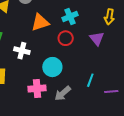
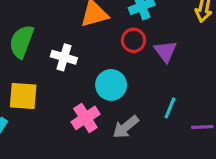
purple triangle: (97, 39) -> (165, 51), moved
pink cross: (37, 89) -> (85, 118), turned -30

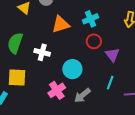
red circle: (134, 40) -> (94, 41), moved
purple triangle: (165, 51) -> (112, 55), moved

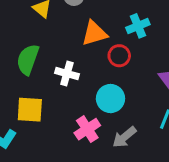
red circle: (94, 41) -> (119, 56), moved

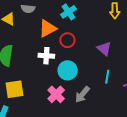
cyan cross: (138, 26) -> (68, 12), moved
white cross: (67, 74) -> (46, 56), moved

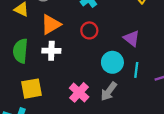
orange triangle: (47, 28) -> (51, 24), moved
white cross: (46, 56) -> (51, 51), moved
cyan circle: (68, 70) -> (112, 62), moved

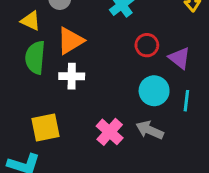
red circle: (89, 30) -> (147, 45), moved
green semicircle: (20, 51) -> (35, 58), moved
gray arrow: (109, 91) -> (150, 130), turned 78

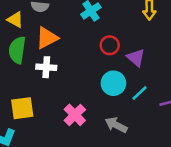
cyan line: (186, 101) -> (139, 93), turned 36
gray arrow: (150, 130) -> (116, 125), moved

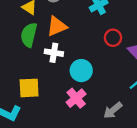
cyan circle: (113, 83) -> (81, 71), moved
gray arrow: (116, 125) -> (113, 110), turned -72

